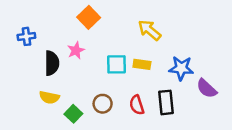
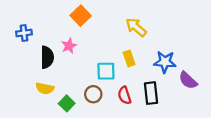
cyan square: (117, 64) -> (106, 71), moved
yellow rectangle: (142, 64) -> (129, 58), turned 63

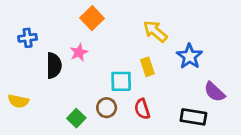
blue star: (165, 62) -> (189, 56), moved, turned 30
yellow semicircle: (45, 88) -> (18, 101), moved
black rectangle: (151, 93) -> (193, 117), moved, turned -75

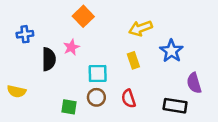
yellow arrow: (155, 31) -> (140, 28), turned -60
cyan square: (121, 81) -> (98, 74), moved
purple semicircle: (215, 92) -> (194, 83), turned 30
green square: (76, 118) -> (69, 107), turned -35

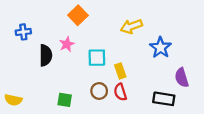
yellow rectangle: (133, 60) -> (120, 71), moved
cyan square: (98, 74) -> (97, 58), moved
yellow semicircle: (17, 91) -> (13, 100), moved
brown circle: (96, 97) -> (99, 91), moved

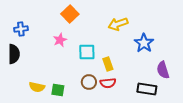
black semicircle: (46, 55) -> (14, 54), moved
red semicircle: (120, 92) -> (108, 83), turned -77
yellow semicircle: (13, 100) -> (37, 87), moved

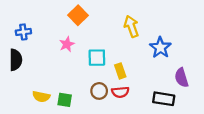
yellow arrow: (118, 24) -> (131, 26), turned 90

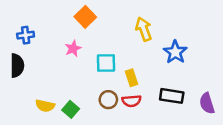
purple semicircle: (182, 78) -> (207, 103), moved
black rectangle: (164, 99) -> (172, 96), moved
green square: (65, 100) -> (71, 109), turned 32

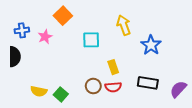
orange square: (85, 17) -> (63, 16), moved
pink star: (73, 48) -> (45, 37), moved
cyan square: (106, 63) -> (91, 40), moved
purple semicircle: (207, 103) -> (178, 89), turned 60

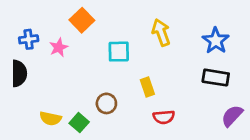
blue star: (151, 45) -> (216, 41), moved
black rectangle: (148, 83) -> (216, 78), moved
brown circle: (93, 86) -> (106, 103), moved
red semicircle: (113, 87) -> (164, 117), moved

